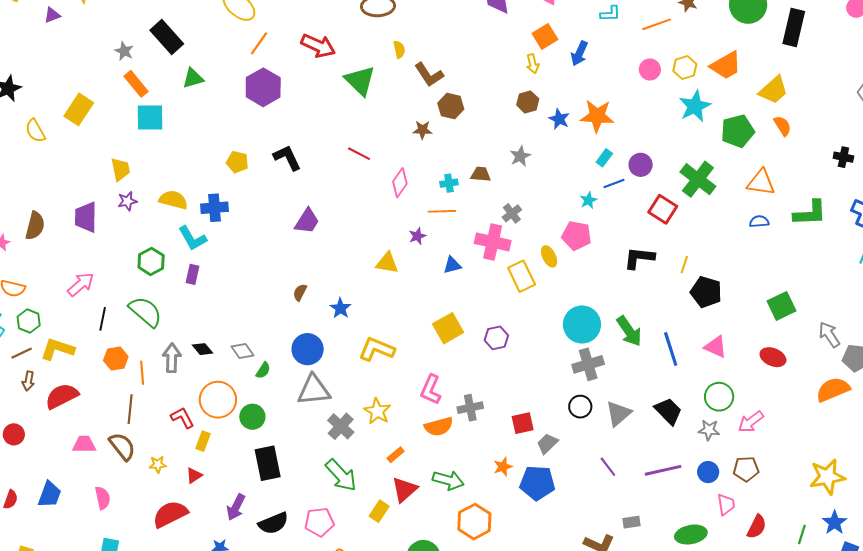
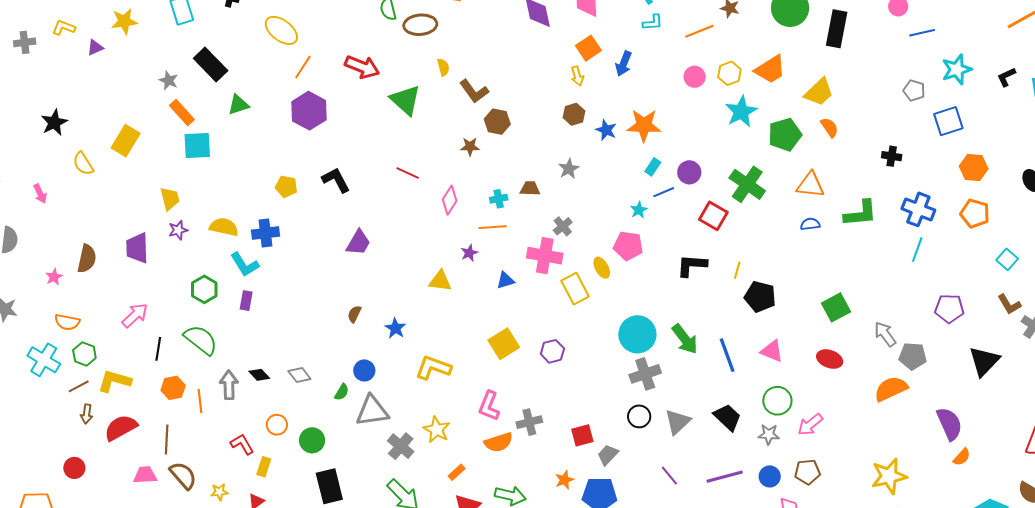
blue circle: (308, 349) -> (364, 370), size x0.7
green semicircle: (263, 370) -> (342, 392), moved
orange circle: (218, 400) -> (277, 425), size x0.6
brown line: (130, 409) -> (167, 439), moved

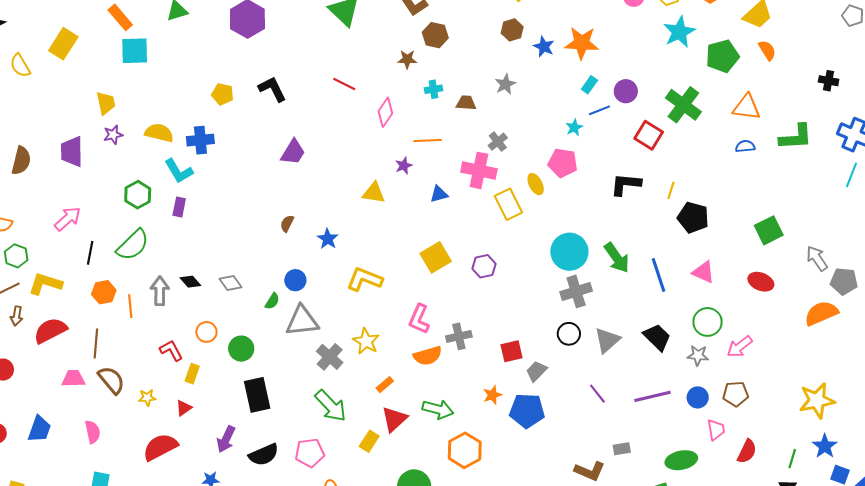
cyan cross: (499, 199) -> (434, 89), moved
green semicircle: (201, 340) -> (133, 245), turned 96

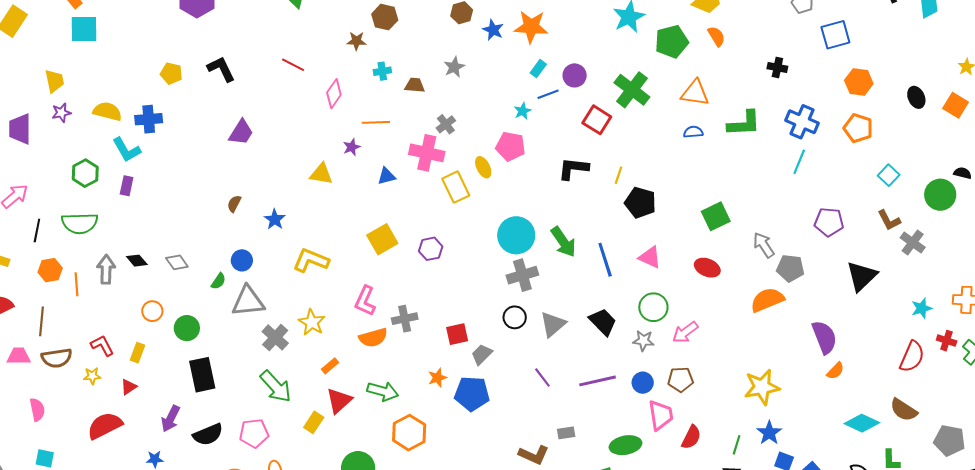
green semicircle: (133, 245) -> (80, 223), turned 42
red L-shape: (171, 350) -> (102, 346), moved
brown semicircle: (111, 380) -> (57, 358), turned 120
pink trapezoid: (716, 430) -> (661, 415), size x1.4

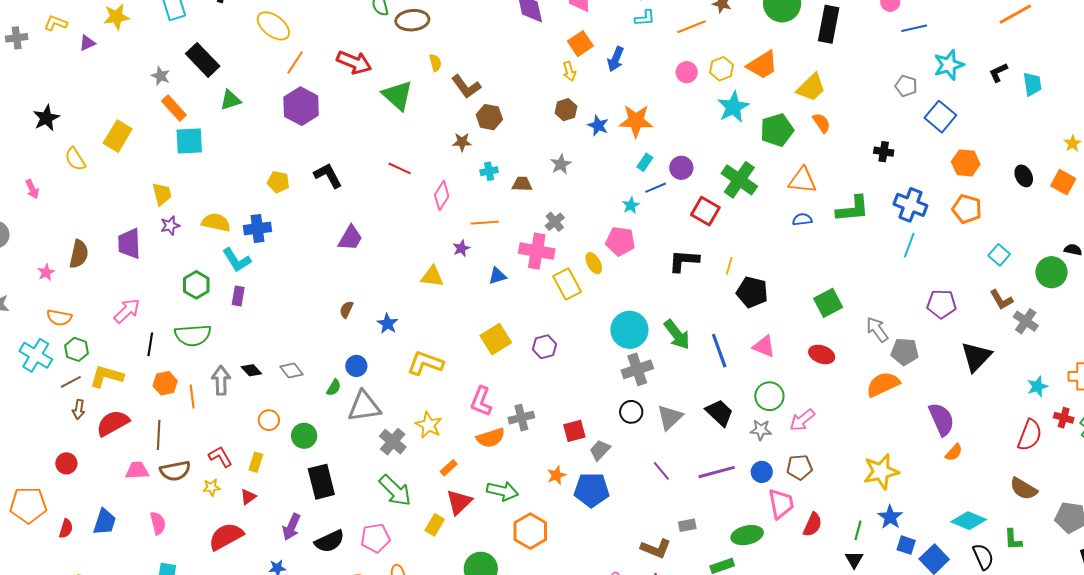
blue square: (835, 35) -> (940, 117), turned -32
cyan diamond: (862, 423) -> (969, 521), moved

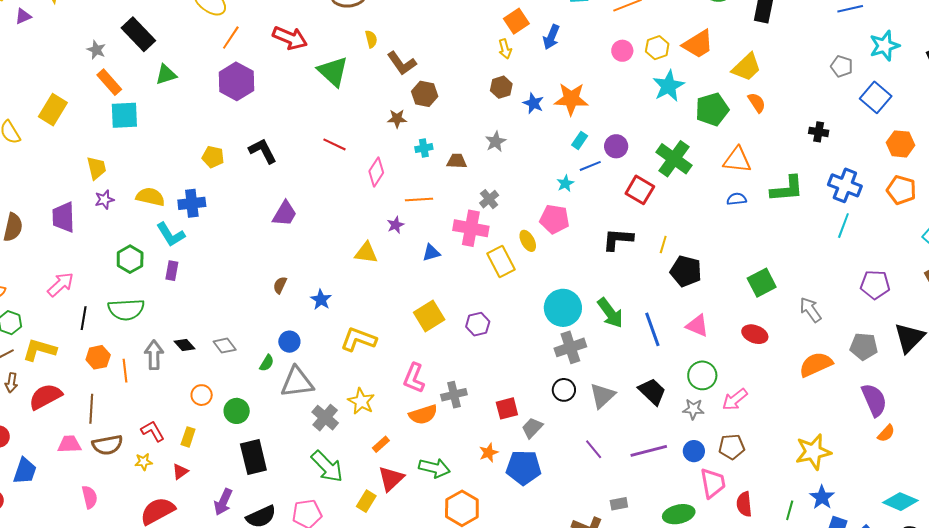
gray pentagon: (905, 352) -> (864, 347), moved
blue trapezoid: (105, 522) -> (25, 471), moved
red semicircle: (813, 525) -> (744, 504), turned 150

